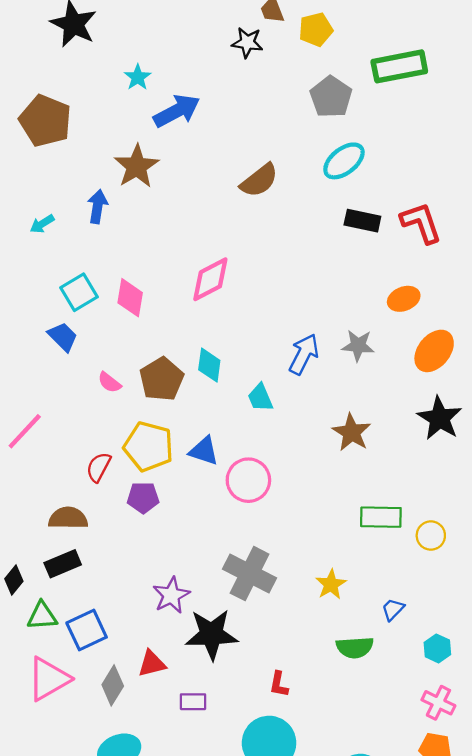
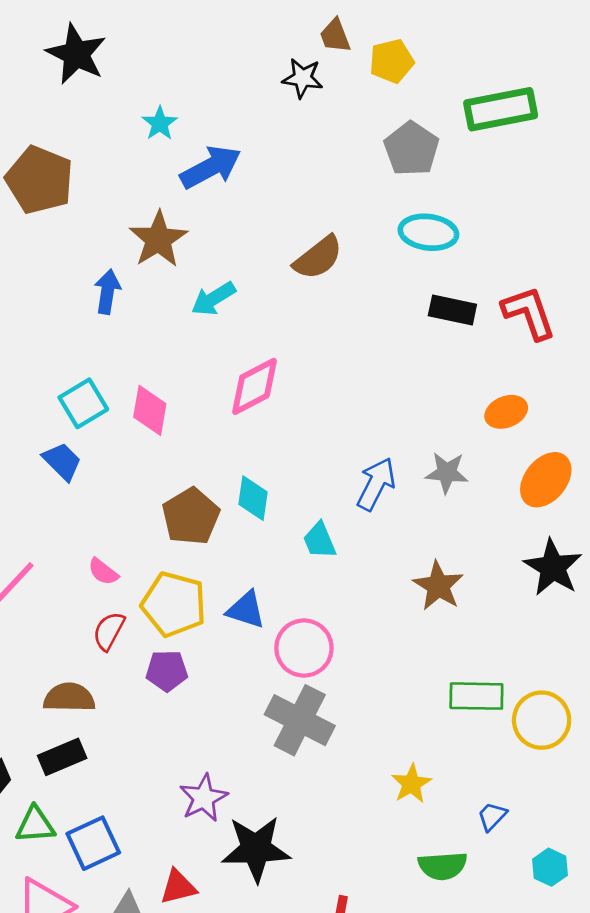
cyan ellipse: (344, 161) -> (428, 232), turned 45
cyan arrow: (42, 224) -> (213, 299), moved, size x1.4
pink semicircle: (109, 382) -> (103, 572), moved
yellow circle: (431, 536) -> (542, 720), size x1.5
gray cross: (249, 574) -> (300, 720), moved

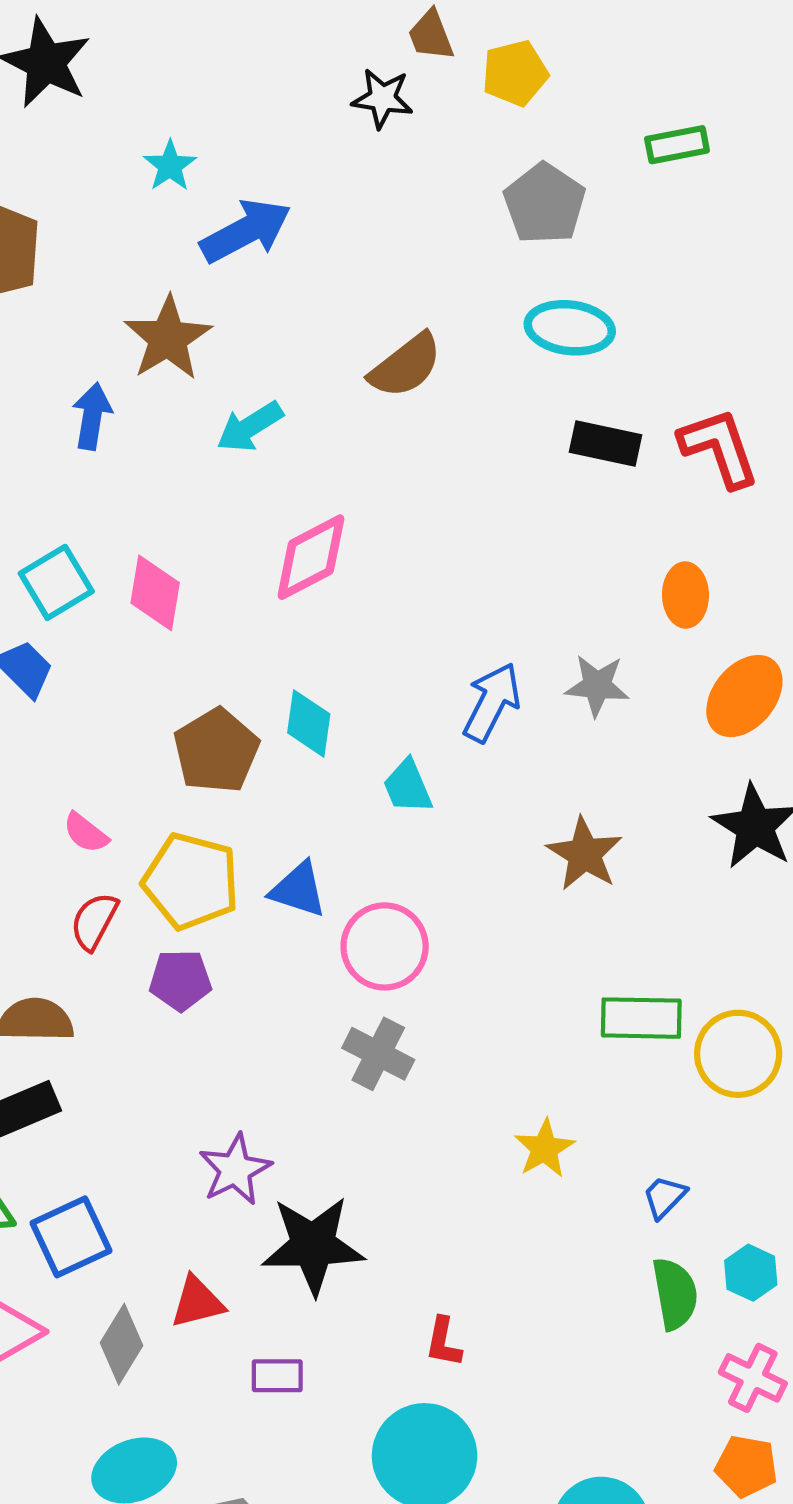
green rectangle: (501, 109) -> (677, 145), size x0.6
orange ellipse: (506, 412) -> (685, 595), turned -69
gray cross: (300, 720) -> (378, 1054), size x0.7
green semicircle: (443, 866) -> (675, 1294), moved, turned -96

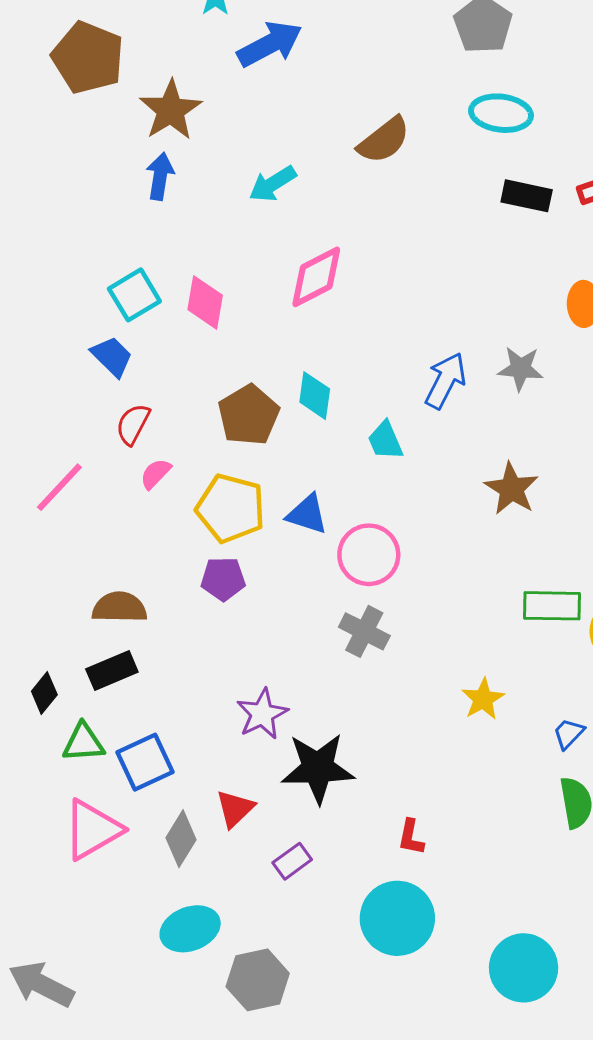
brown star: (168, 338) -> (171, 110), moved
pink semicircle: (86, 833) -> (156, 474), turned 96
red semicircle: (94, 921) -> (133, 424), moved
red triangle: (197, 1302) -> (235, 809), turned -30
purple rectangle: (277, 1376) -> (292, 861), turned -36

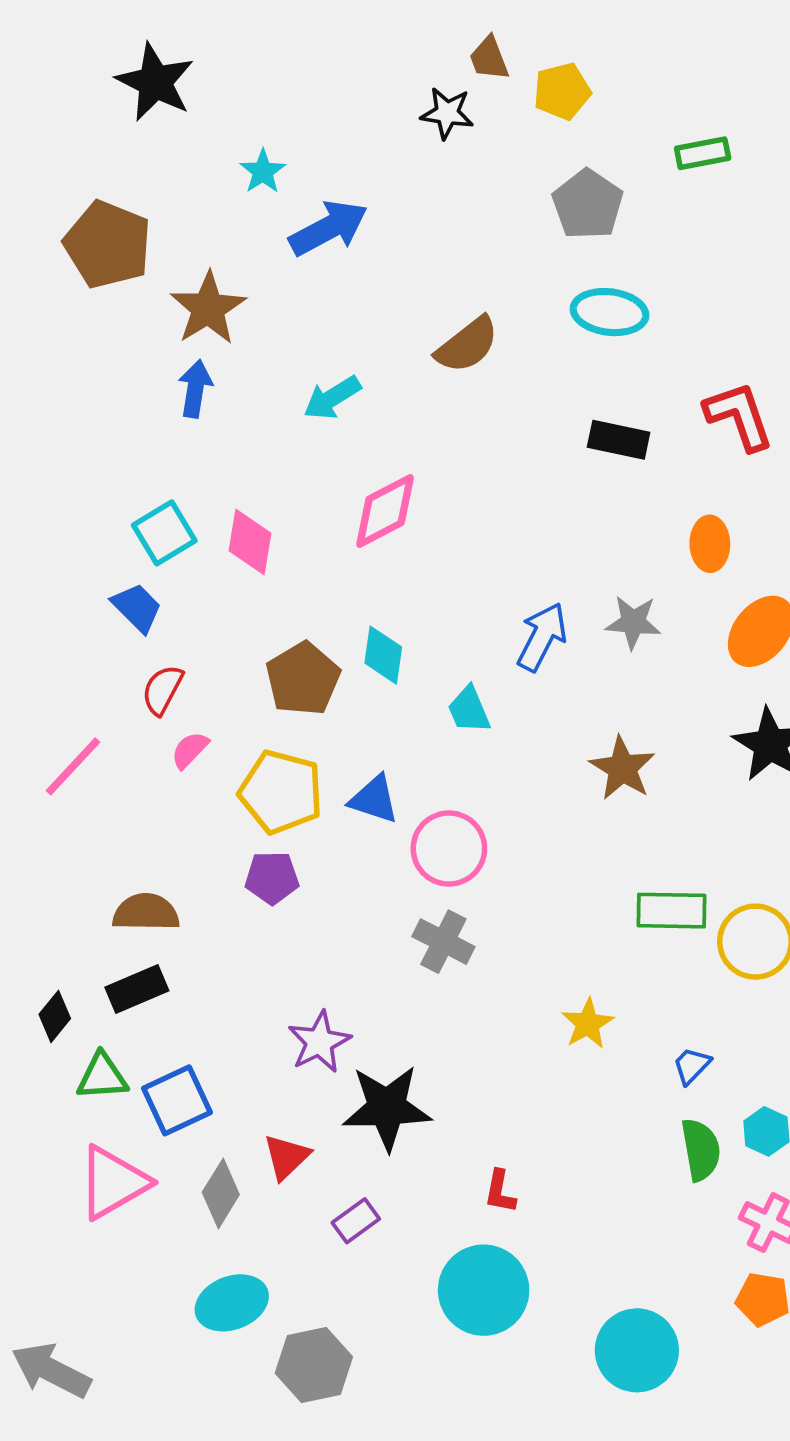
black rectangle: (527, 196) -> (619, 440), moved

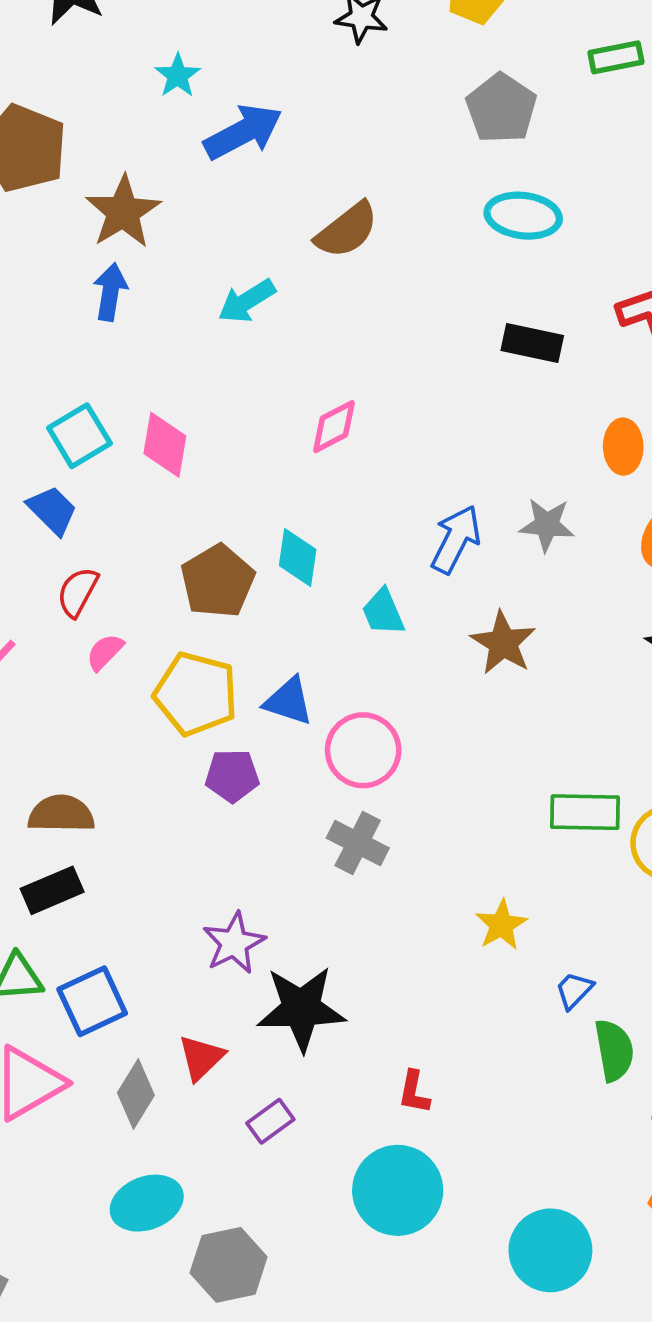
brown semicircle: (467, 345) -> (347, 230), moved
pink diamond: (385, 511) -> (334, 427), moved, size x0.7
brown star: (622, 768) -> (503, 643), moved
purple pentagon: (272, 878) -> (232, 776), moved
blue trapezoid: (692, 1066) -> (574, 990), moved

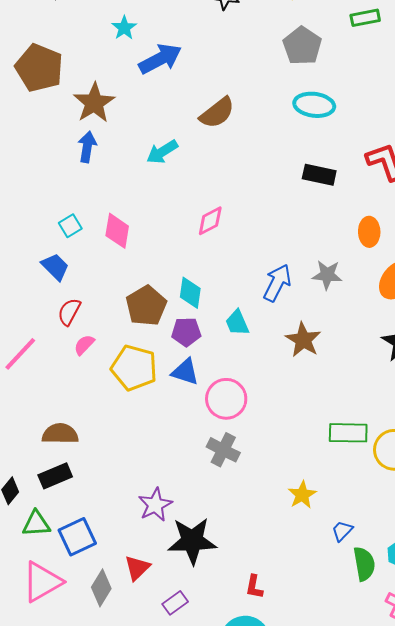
cyan square: (79, 436) -> (70, 226), size x0.7
purple pentagon: (232, 776) -> (186, 332), moved

